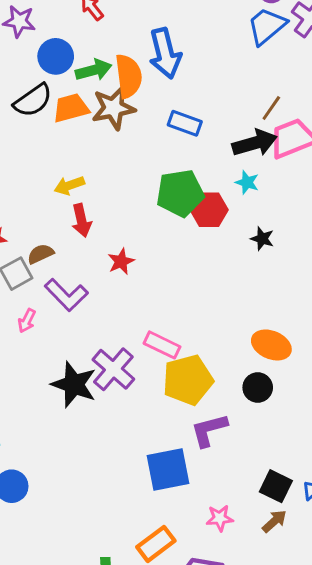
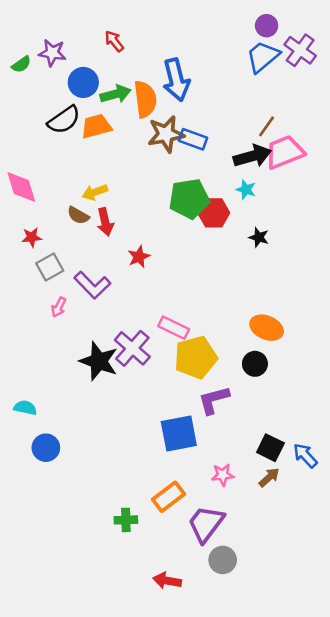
brown star: (113, 108) -> (166, 134), moved
brown semicircle: (40, 254) -> (78, 215), moved, turned -125

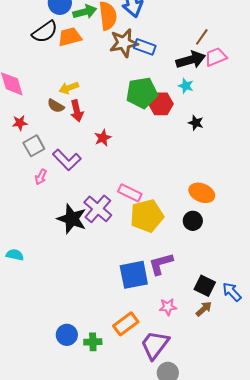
pink trapezoid: (285, 152) -> (216, 57), size x0.7
purple L-shape: (214, 400) -> (161, 264), moved
blue circle: (46, 448) -> (67, 335), moved

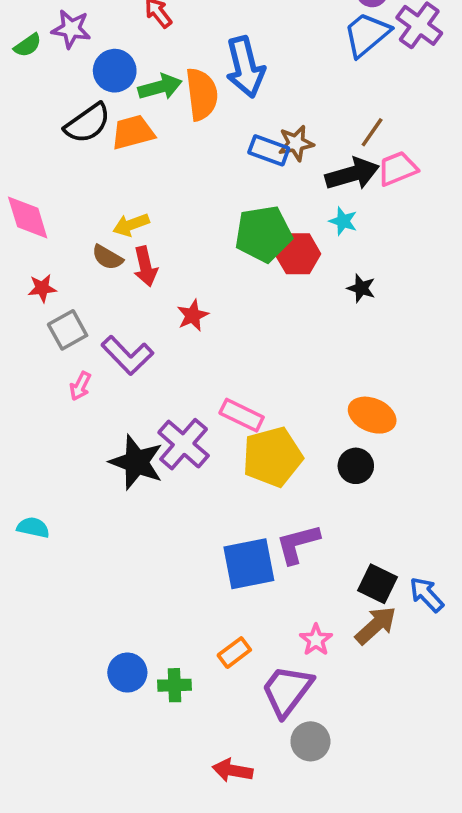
brown star: (124, 43) -> (296, 143), moved, size x0.7
pink star: (168, 307) -> (316, 640), moved, turned -30
brown arrow: (204, 309) -> (376, 625), size x1.4
orange rectangle: (126, 324) -> (234, 653), size x0.7

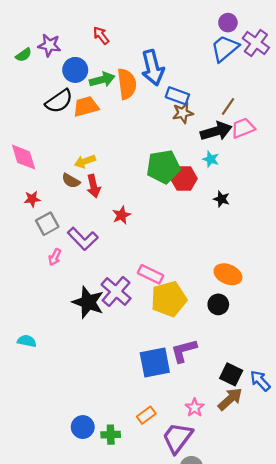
blue rectangle: (269, 150) -> (177, 96), moved

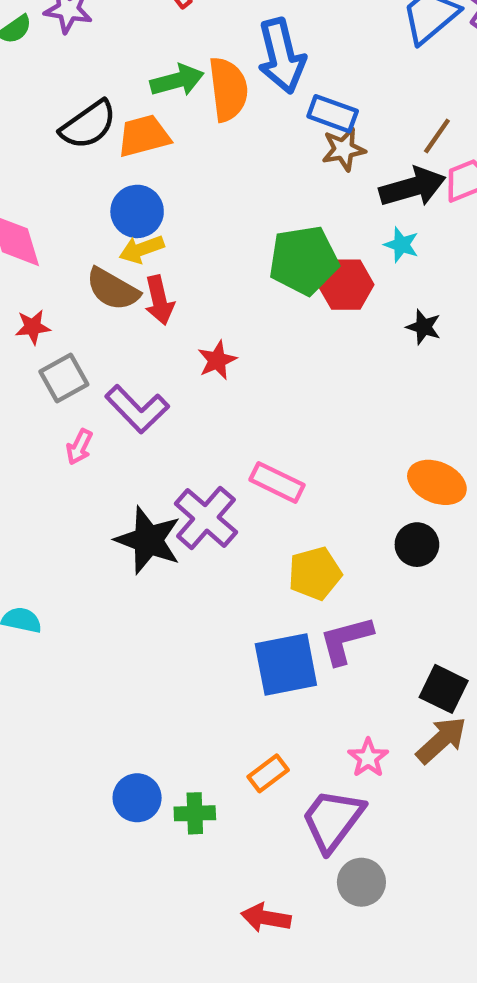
blue circle: (75, 70) -> (137, 211), moved
brown semicircle: (71, 181) -> (113, 289), size x1.4
yellow pentagon: (169, 299) -> (315, 573), moved, size x0.7

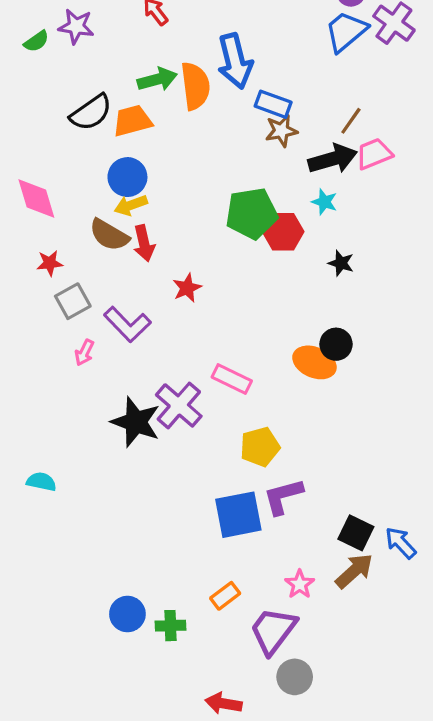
orange ellipse: (437, 482) -> (314, 362), moved
black circle: (417, 545) -> (336, 344), moved

